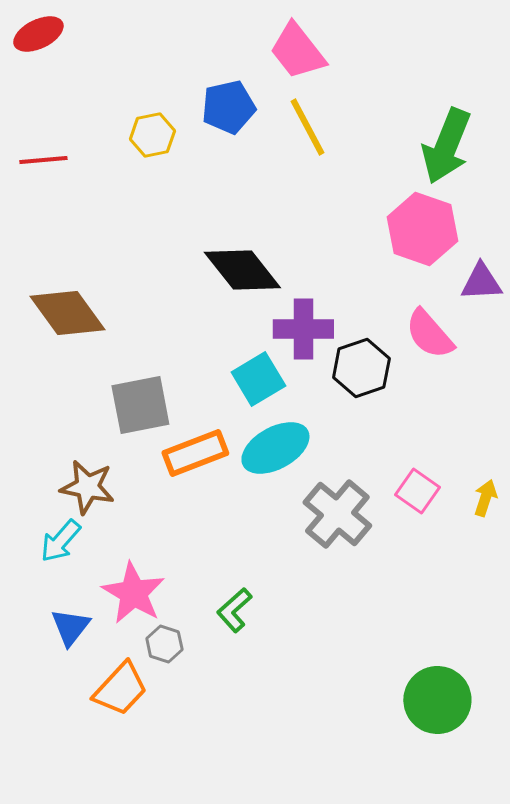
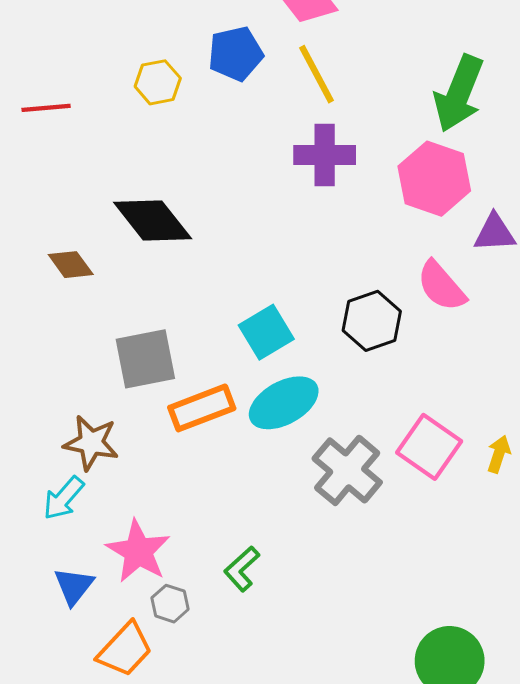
black diamond: (242, 270) -> (153, 221), moved
brown diamond: (67, 313) -> (71, 265), size x0.6
purple cross: (303, 329) -> (325, 155), moved
pink square: (417, 491) -> (429, 447), size x1.4

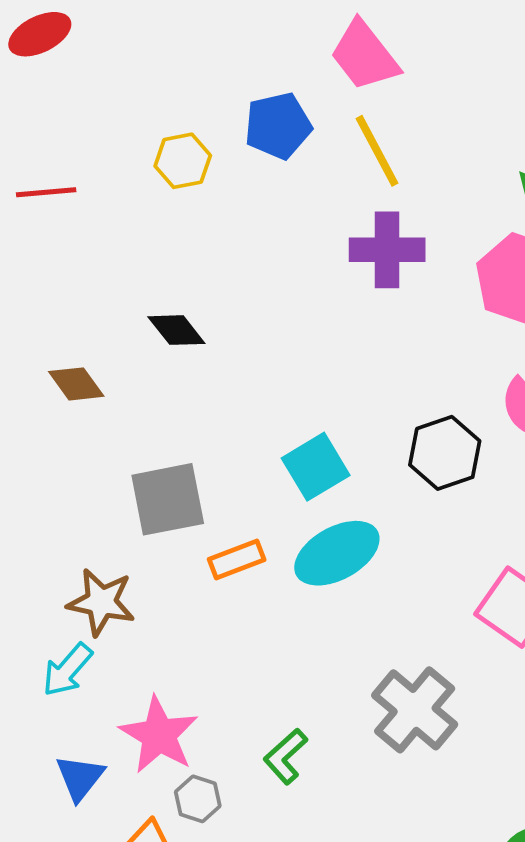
black diamond: (153, 221) -> (176, 330), size x0.6
orange rectangle: (202, 408) -> (237, 559), size x0.7
gray cross: (347, 470) -> (415, 710), moved

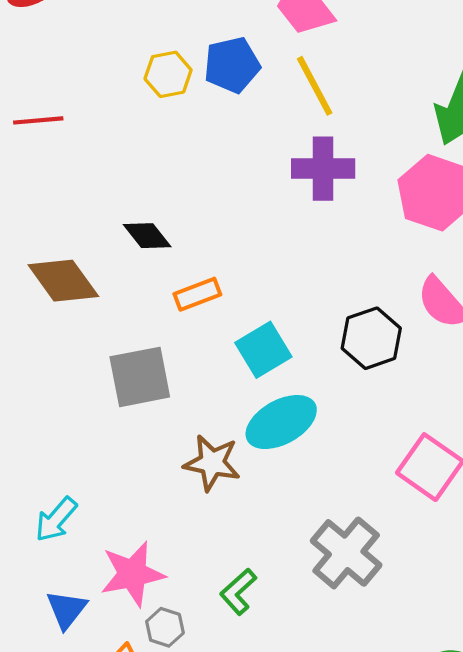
yellow hexagon: (183, 161) -> (168, 74), moved
brown diamond: (76, 384) -> (63, 281), size x1.5
orange rectangle: (237, 559) -> (197, 294), moved
brown star: (101, 602) -> (212, 463), moved
pink star: (159, 735) -> (132, 574), turned 30

